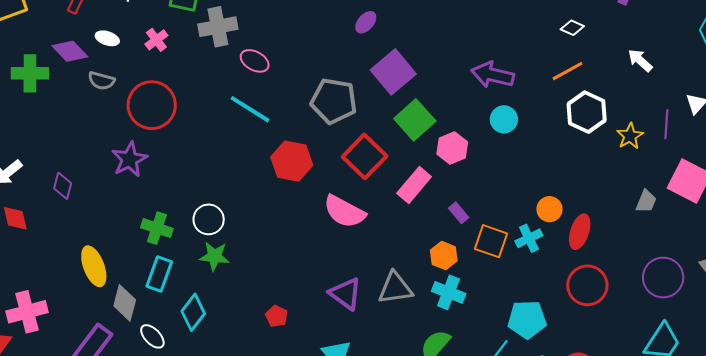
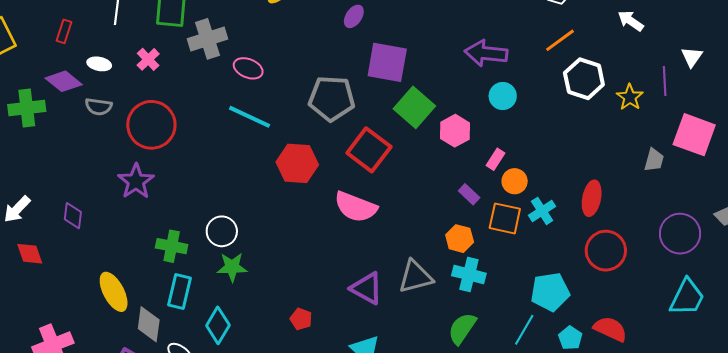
purple square: (393, 72) -> (387, 62), turned -33
pink rectangle: (414, 185) -> (495, 159), moved, size x0.6
orange circle: (549, 209) -> (515, 181), moved

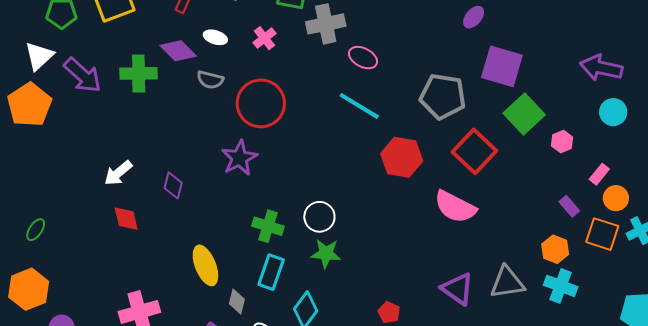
pink hexagon: (455, 131) -> (562, 142), size x0.7
gray diamond: (149, 324) -> (237, 301), size x0.7

